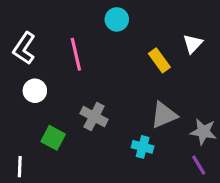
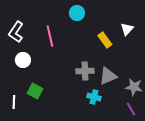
gray cross: (94, 117) -> (85, 71), moved, turned -30
white line: (20, 167) -> (14, 102), moved

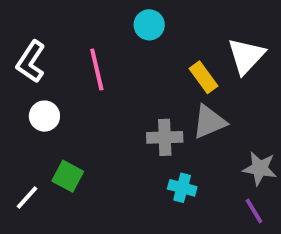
white triangle: (127, 29) -> (246, 56), size x1.5
gray triangle: (108, 76) -> (209, 122), moved
white line: (14, 102) -> (27, 197), turned 40

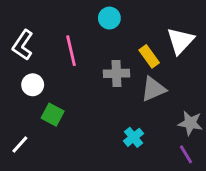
gray cross: (165, 137) -> (116, 73), moved
green square: (68, 176) -> (53, 115), moved
cyan cross: (182, 188) -> (134, 137), turned 36

